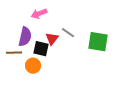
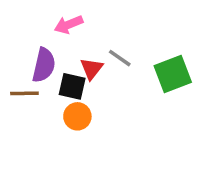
green square: (98, 42) -> (173, 74), turned -30
orange circle: (33, 66) -> (77, 116), moved

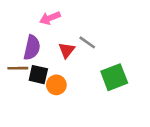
green square: (173, 74) -> (114, 77), moved
black square: (72, 86) -> (38, 75), moved

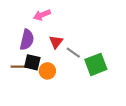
gray line: (87, 42) -> (73, 53), moved
brown line: (18, 68) -> (19, 67), moved

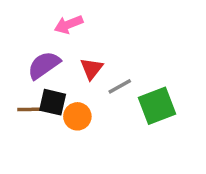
purple semicircle: (27, 40) -> (44, 65), turned -138
gray line: (73, 53) -> (120, 86), turned -64

